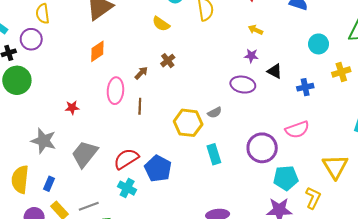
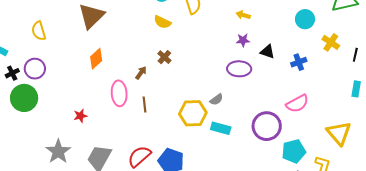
yellow semicircle: (161, 24) -> (162, 22), moved
purple circle: (31, 39) -> (35, 69), moved
yellow cross: (341, 72) -> (331, 42), turned -30
gray star: (44, 141) -> (58, 151), turned 30
cyan rectangle: (214, 154) -> (221, 128), moved, turned -48

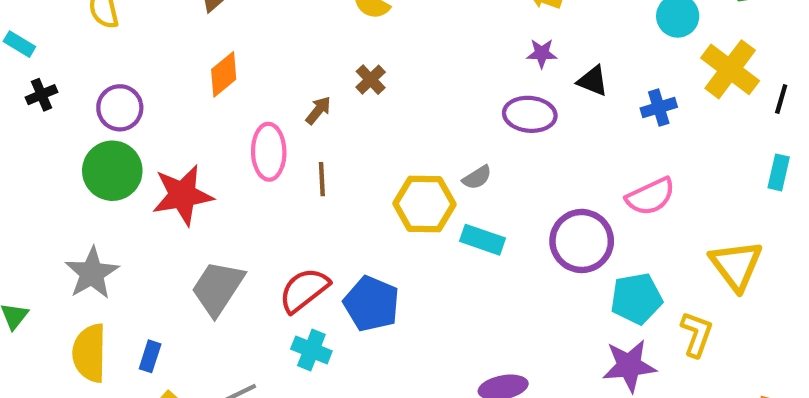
yellow cross: (331, 42) -> (730, 69), size x1.5
purple circle: (35, 69) -> (120, 108), moved
green circle: (24, 98) -> (112, 171), moved
red star: (80, 116) -> (183, 195), size x2.0
gray star: (58, 151) -> (92, 273), moved

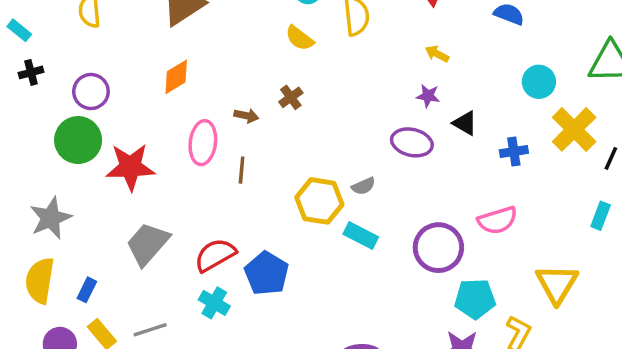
brown arrow: (318, 110) -> (246, 116), turned 55

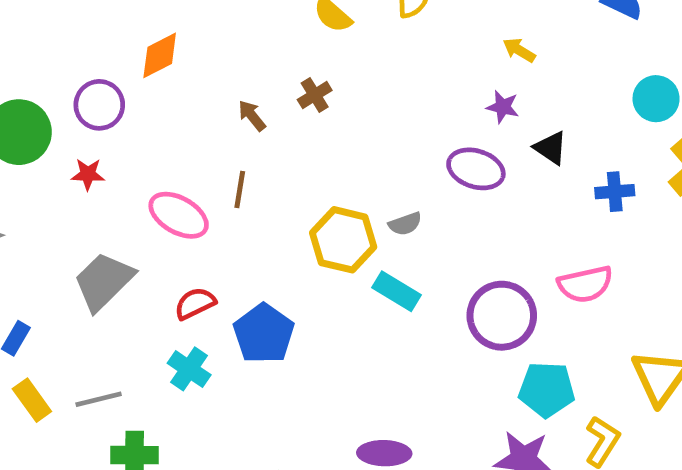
purple circle: (91, 91) -> (99, 105), moved
brown arrow: (246, 116) -> (252, 116), turned -145
pink ellipse: (203, 143) -> (179, 215), moved, turned -72
red star: (130, 167) -> (88, 174), size x0.5
red semicircle: (215, 255) -> (195, 303), size x0.7

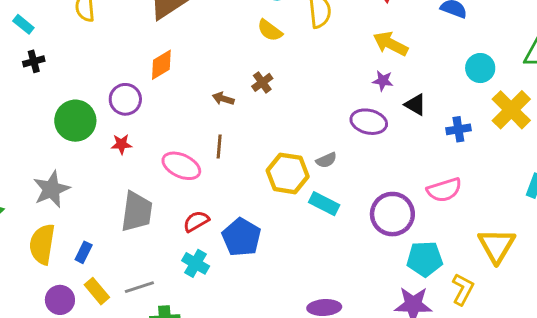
yellow arrow: (519, 50) -> (390, 44), size x1.6
brown arrow: (252, 116) -> (223, 99), turned -30
gray trapezoid: (104, 281) -> (137, 212), turned 147

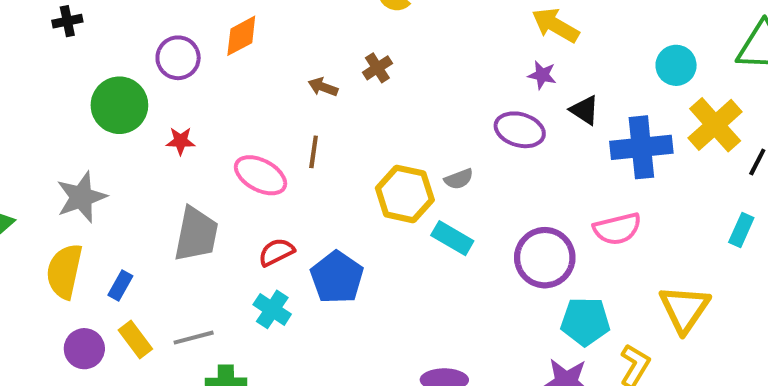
purple circle: (125, 99) -> (178, 58), moved
blue cross: (458, 129) -> (641, 147), size x1.8

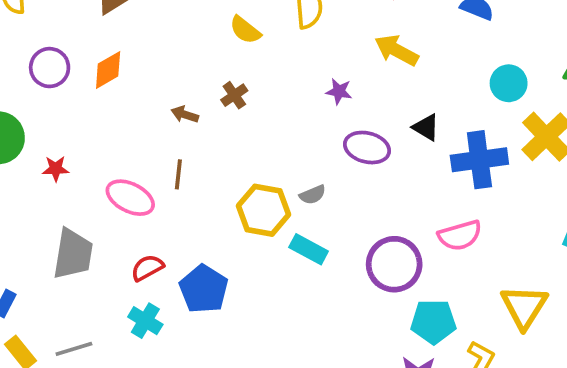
purple circle: (178, 58) -> (50, 68), moved
purple star: (542, 75) -> (339, 91), moved

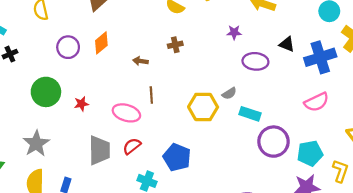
brown cross: (234, 95) -> (175, 45), turned 32
brown arrow: (185, 114) -> (140, 61), moved
cyan rectangle: (309, 249) -> (250, 114), moved
purple circle: (394, 264) -> (274, 142), moved
red semicircle: (147, 268) -> (132, 146), moved

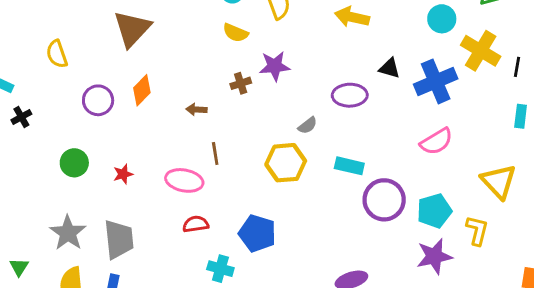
purple star: (234, 32) -> (275, 66), moved, size x1.5
green circle: (46, 92) -> (74, 163), size x0.7
gray semicircle: (229, 93) -> (308, 125), moved
red semicircle: (132, 146) -> (196, 224), turned 36
gray trapezoid: (99, 150) -> (119, 239), moved

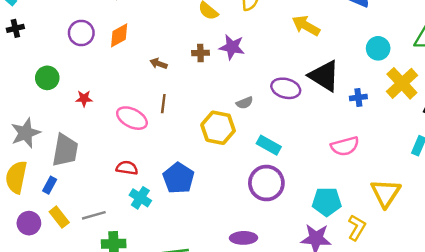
black triangle: (389, 68) -> (324, 76), size x1.8
blue cross: (436, 81) -> (358, 97), size x0.5
purple circle: (384, 200) -> (266, 183), moved
red semicircle: (196, 224) -> (127, 168), moved

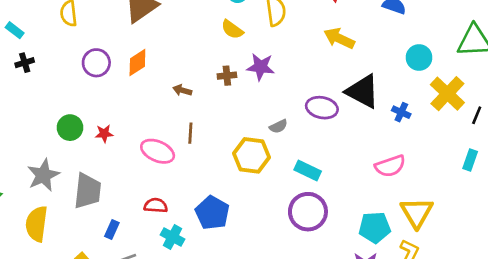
green circle: (47, 78) -> (70, 128), moved
blue cross: (358, 97) -> (401, 112), turned 35
blue rectangle: (50, 185) -> (112, 230), moved
yellow triangle: (386, 193) -> (417, 213), moved

